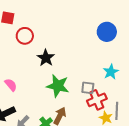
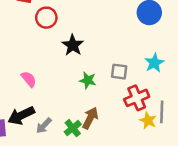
green star: (58, 86) -> (88, 80), size x0.6
gray square: (88, 88) -> (119, 72), moved

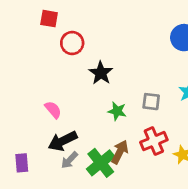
red cross: (137, 98) -> (154, 141), moved
black arrow: (21, 116) -> (63, 141), moved
green cross: (73, 128) -> (101, 163), size x1.5

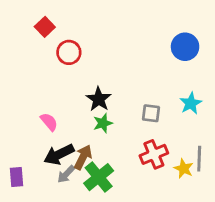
red square: (49, 19) -> (45, 27), turned 36
black star: (101, 73) -> (99, 99), moved
green star: (117, 111) -> (103, 123), moved, turned -30
brown arrow: (120, 152) -> (83, 157), moved

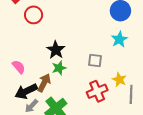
cyan star: (191, 103) -> (119, 39), moved
brown arrow: (83, 157) -> (44, 83), moved
yellow star: (184, 169) -> (119, 80), moved

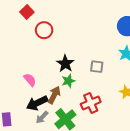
gray square: (95, 60) -> (97, 67), moved
red cross: (97, 91) -> (91, 103), moved

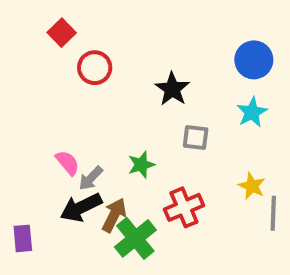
black star: (65, 64) -> (172, 89), moved
brown arrow: (54, 95) -> (114, 215), moved
gray arrow: (42, 117) -> (91, 178), moved

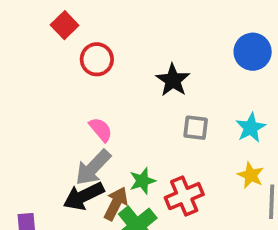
cyan star: (252, 112) -> (251, 128), moved
pink semicircle: (67, 163) -> (101, 130), moved
green star: (141, 165) -> (142, 181), moved
gray arrow: (91, 178) -> (93, 168), size x1.5

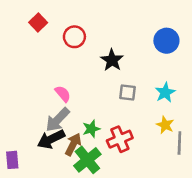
red circle: (97, 59) -> (74, 37), moved

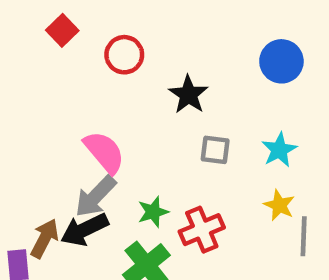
pink semicircle: (63, 94) -> (104, 152), size x1.5
brown arrow: (73, 144) -> (45, 238), moved

